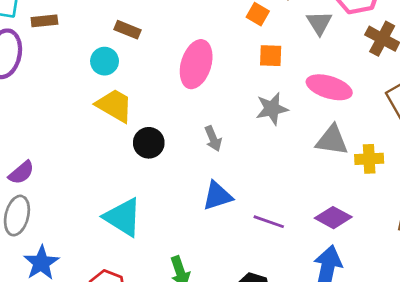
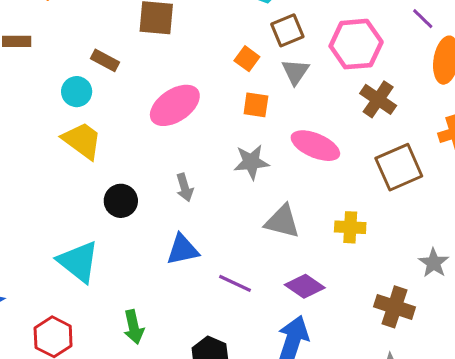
gray triangle: (319, 23) -> (295, 72), moved
pink ellipse: (196, 64) -> (175, 105), turned 33
gray triangle: (332, 140) -> (282, 221), moved
black circle: (149, 143) -> (121, 201), moved

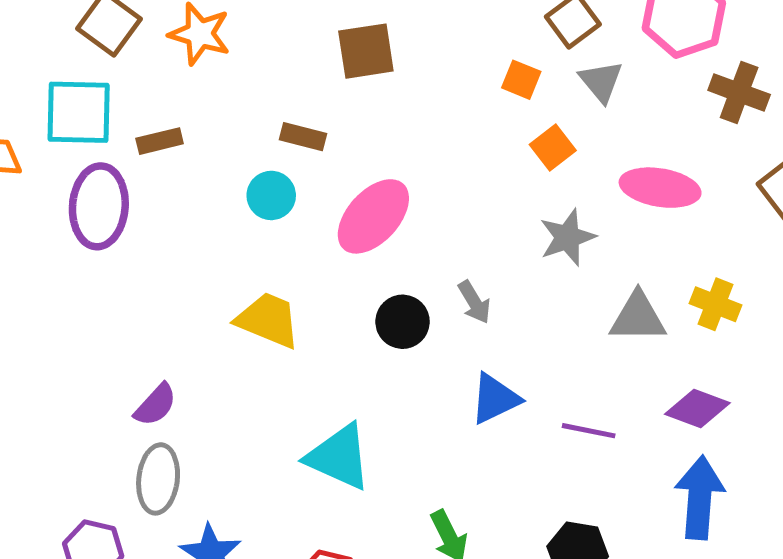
pink ellipse: (175, 105) -> (373, 216), moved
orange square: (256, 105) -> (553, 147), turned -32
yellow trapezoid: (82, 141) -> (268, 320), moved
black circle: (121, 201) -> (403, 322), moved
yellow cross: (350, 227) -> (716, 304), moved, turned 32

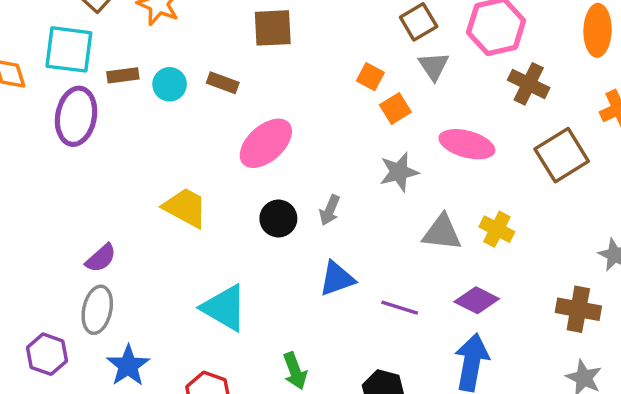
orange square: (521, 80) -> (370, 77), moved
cyan circle: (271, 195) -> (170, 84), moved
gray arrow: (474, 302) -> (330, 210), turned 48

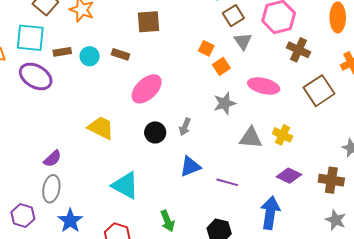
purple ellipse: (76, 116) -> (36, 76), turned -68
purple diamond: (477, 300) -> (289, 176), moved

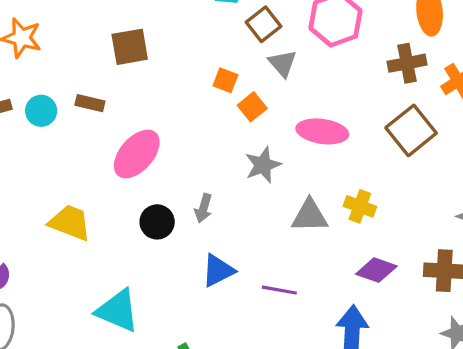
brown cross: (299, 50) -> (407, 63), moved, turned -30

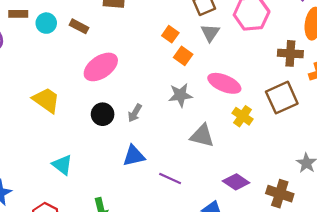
orange square: (252, 107) -> (183, 56), turned -30
yellow cross: (360, 206) -> (243, 116), moved
cyan triangle: (118, 311) -> (62, 165), size x0.7

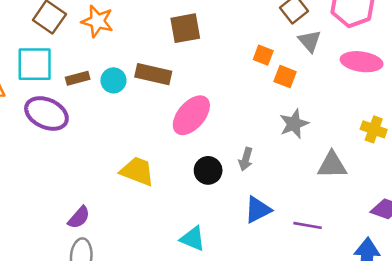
brown rectangle: (79, 26) -> (153, 74), size x1.5
pink ellipse: (224, 83) -> (362, 62), moved
cyan triangle: (62, 165) -> (193, 239), moved

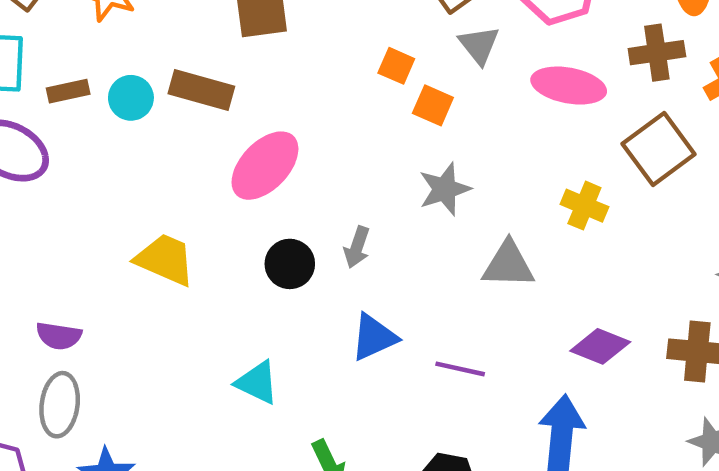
purple semicircle: (79, 217) -> (59, 336), turned 55

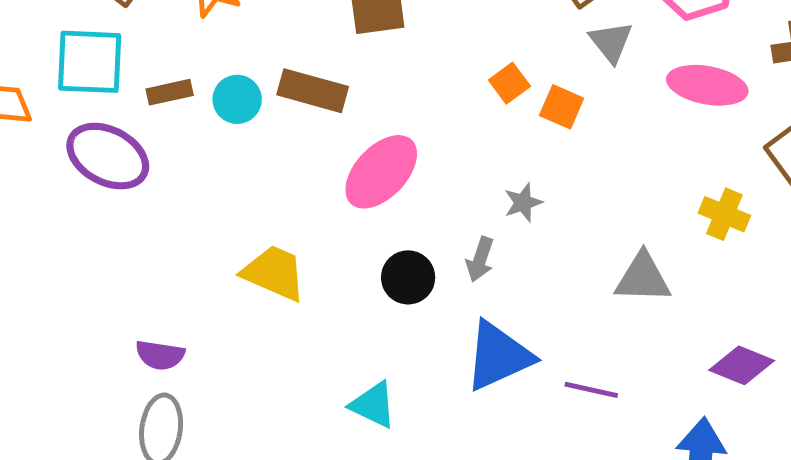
orange square: (396, 66) -> (509, 83), moved, turned 30
gray star: (445, 189) -> (523, 203), moved, size x0.7
blue triangle: (374, 337) -> (499, 356), size x1.4

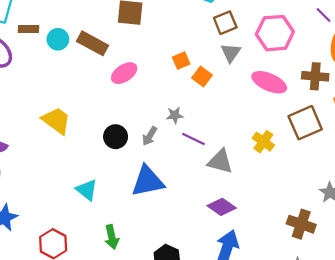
pink ellipse: (381, 172) -> (124, 73), moved, size x0.7
purple diamond: (742, 365) -> (222, 207), moved
purple line: (591, 390) -> (193, 139), moved

